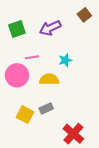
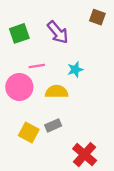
brown square: (84, 15) -> (97, 17), turned -32
purple arrow: (50, 28) -> (58, 32), turned -105

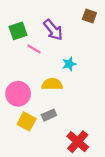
pink line: (37, 66) -> (34, 49), moved, turned 40
pink circle: (19, 87) -> (18, 94), moved

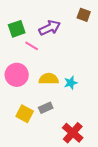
purple arrow: (53, 30) -> (50, 28), turned -75
cyan star: (69, 64) -> (71, 83), moved
pink circle: (18, 94) -> (17, 75), moved

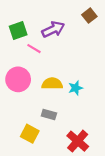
brown square: (84, 15) -> (89, 16), turned 32
gray rectangle: (46, 108) -> (49, 114), turned 40
yellow square: (25, 114) -> (30, 134), moved

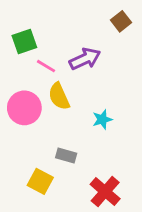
purple arrow: (53, 29) -> (85, 59), moved
yellow semicircle: (52, 84) -> (59, 96), moved, turned -114

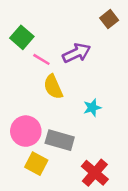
green square: (24, 42) -> (22, 37), turned -30
pink circle: (24, 108) -> (26, 131), moved
gray rectangle: (66, 155) -> (60, 140), size x1.5

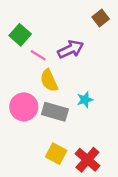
pink circle: (26, 131) -> (24, 107), moved
gray rectangle: (60, 140) -> (55, 112), moved
yellow square: (36, 164) -> (56, 154), moved

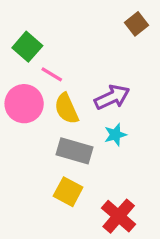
purple arrow: (71, 49) -> (112, 97), moved
pink circle: (24, 107) -> (24, 104), moved
yellow square: (56, 154) -> (68, 192), moved

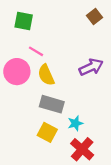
green square: (27, 47) -> (24, 21), moved, turned -30
purple arrow: (112, 97) -> (91, 67), moved
cyan star: (115, 135) -> (75, 123), moved

